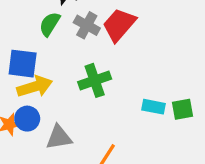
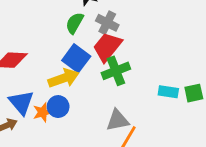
red trapezoid: (119, 25) -> (107, 47), moved
blue square: (23, 64) -> (76, 58), moved, turned 32
gray triangle: (59, 137) -> (118, 120), moved

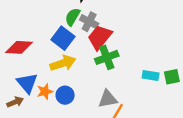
gray cross: (107, 23) -> (89, 22), moved
blue square: (76, 58) -> (63, 38), moved
blue circle: (58, 107) -> (65, 95), moved

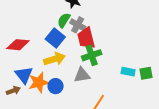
red trapezoid: (100, 37) -> (86, 38), turned -55
orange star: (45, 91) -> (39, 82), size x1.5
gray triangle: (108, 99) -> (82, 75), moved

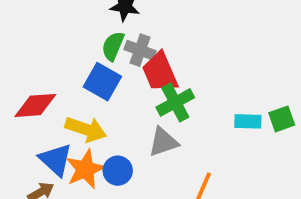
yellow arrow: (54, 59) -> (86, 129), moved, turned 45

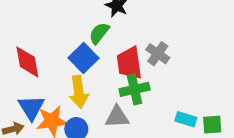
gray cross: (140, 50) -> (158, 54), moved
red diamond: (35, 105) -> (27, 62), turned 68
yellow arrow: (86, 129) -> (79, 92), moved, turned 48

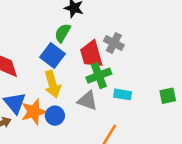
gray triangle: (117, 117) -> (87, 101), turned 30
cyan rectangle: (186, 119) -> (123, 94), moved

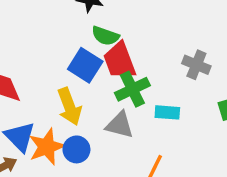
green semicircle: (63, 33) -> (105, 36), moved, turned -96
gray cross: (114, 43) -> (196, 65), moved
blue square: (52, 55) -> (85, 65), moved

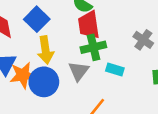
blue square: (85, 65) -> (37, 19), moved
gray triangle: (120, 125) -> (79, 71), turned 40
blue circle: (76, 149) -> (44, 82), size x1.5

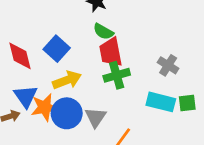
yellow arrow: (46, 50) -> (67, 80), turned -100
cyan rectangle: (115, 69) -> (161, 102), moved, size x1.5
gray triangle: (79, 71) -> (96, 117), moved

